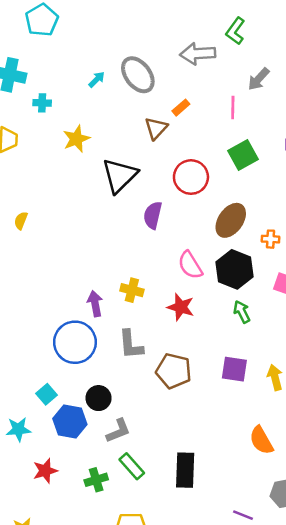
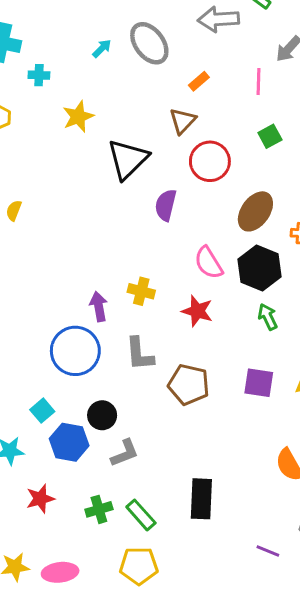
brown triangle: (156, 128) -> (183, 121), moved
green square: (243, 155) -> (270, 136), size x0.7
green rectangle: (132, 466) -> (141, 515), moved

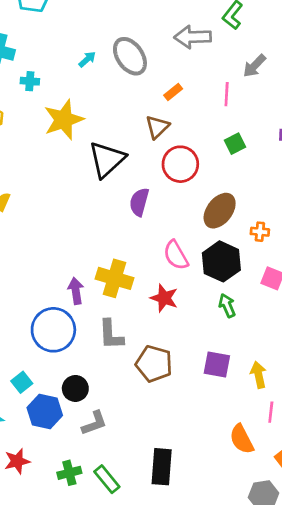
yellow star: (78, 117) -> (64, 120), size x1.4
yellow cross: (141, 291) -> (114, 278), size x1.5

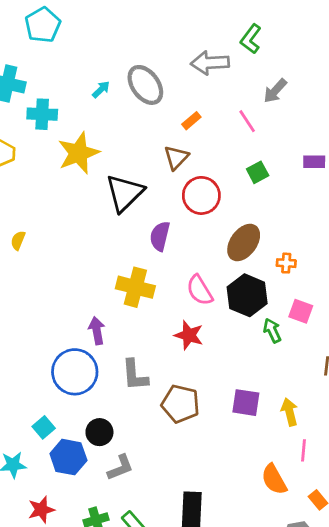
cyan cross: (30, 81) -> (42, 114), size x1.5
pink line: (227, 94) -> (247, 121), turned -35
yellow cross: (114, 278) -> (135, 287), moved
green arrow: (227, 306) -> (272, 330), moved

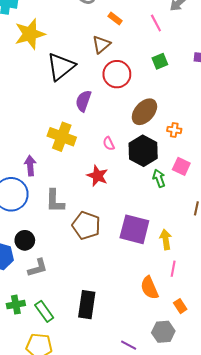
orange rectangle: (191, 121) -> (115, 19), turned 72
pink semicircle: (200, 290) -> (109, 144), size x0.6
purple square: (246, 403) -> (134, 229), size x1.4

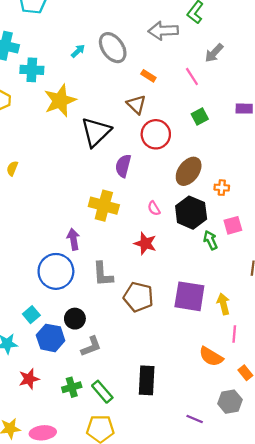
brown triangle: (101, 44) -> (136, 104), turned -30
pink square: (181, 166) -> (233, 225), turned -36
orange semicircle: (149, 288) -> (211, 357), turned -30

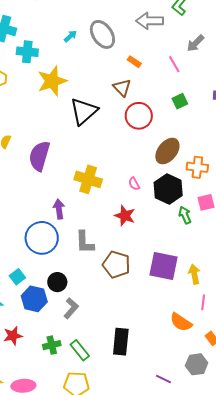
purple semicircle: (123, 166) -> (39, 156), moved, size x1.4
orange cross: (222, 188) -> (197, 167), size x1.5
gray L-shape: (91, 346) -> (71, 308), turned -30

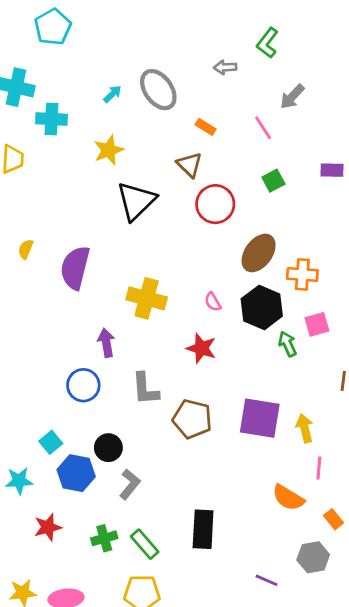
gray arrow: (150, 21) -> (225, 67), size x0.6
yellow star: (52, 81) -> (109, 150), moved, size x0.7
blue circle: (42, 238) -> (83, 385), size x0.7

